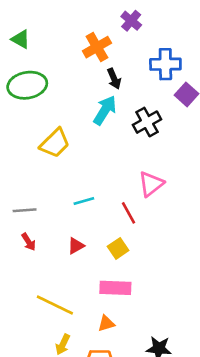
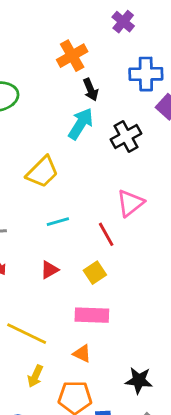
purple cross: (131, 21) -> (123, 22), moved
yellow trapezoid: (55, 143) -> (42, 172), moved
orange triangle: (106, 323) -> (82, 353), turned 42

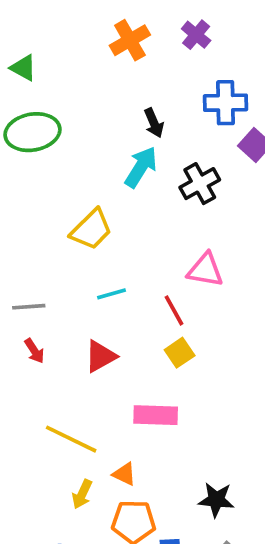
orange cross: (72, 56) -> (130, 40), moved
pink triangle: (130, 203) -> (205, 270), turned 48
red triangle: (49, 270) -> (101, 356), size x1.4
yellow square: (95, 273) -> (180, 353), moved
orange triangle: (82, 353) -> (124, 474), moved

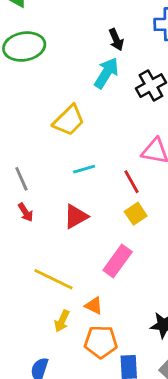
gray line: (29, 307) -> (21, 179), turned 70
pink rectangle: (156, 415) -> (118, 261), turned -56

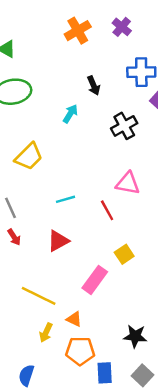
cyan arrow: (106, 73) -> (70, 114), moved, size x0.7
yellow trapezoid: (69, 120) -> (29, 156), moved
yellow square: (136, 214) -> (124, 254), moved

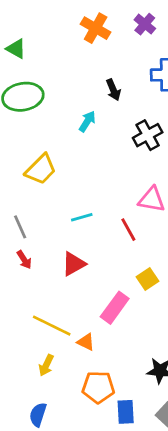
orange cross: (78, 31) -> (96, 28), turned -30
orange triangle: (74, 319) -> (86, 342), moved
yellow arrow: (46, 333) -> (46, 365), moved

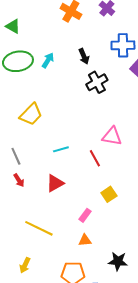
cyan arrow: (87, 121) -> (48, 60), moved
black cross: (148, 135) -> (97, 82), moved
pink rectangle: (115, 308) -> (85, 215), size x0.6
orange triangle: (86, 342) -> (85, 240), moved, turned -32
yellow arrow: (46, 365) -> (25, 265), moved

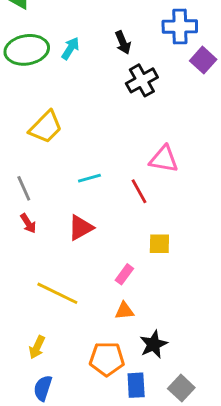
yellow square: (109, 194) -> (159, 244), turned 35
black star: (118, 261) -> (154, 344), moved, turned -30

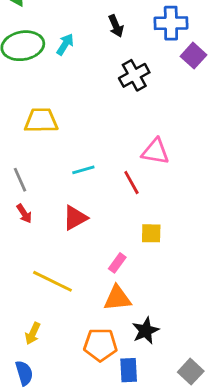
black arrow: (123, 43) -> (116, 26), moved
yellow trapezoid: (46, 127) -> (41, 120), turned -136
orange triangle: (124, 311) -> (117, 298), size x1.5
blue semicircle: (43, 388) -> (24, 373), moved, turned 145
gray square: (181, 388) -> (191, 372), moved

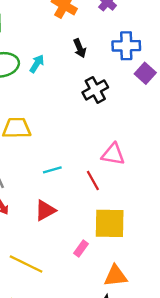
yellow square: (151, 233) -> (110, 223), size x1.8
orange triangle: (117, 298) -> (116, 276), moved

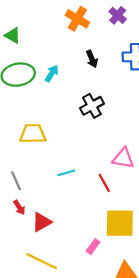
black cross: (95, 90) -> (92, 106), moved
red triangle: (45, 210) -> (42, 222), moved

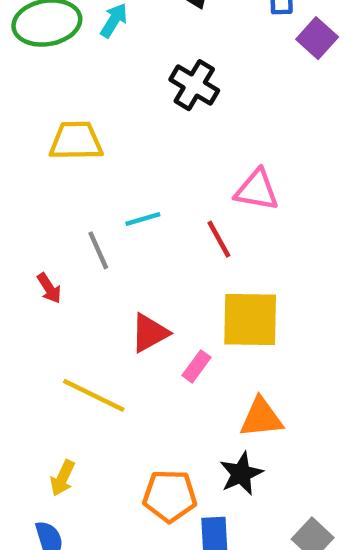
black cross: (92, 106) -> (194, 85), turned -30
gray line: (16, 181) -> (98, 250), moved
red triangle: (42, 222) -> (150, 333), moved

